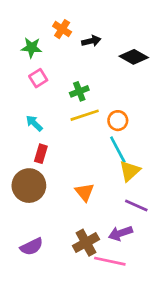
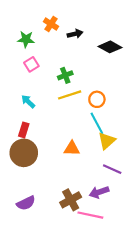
red rectangle: (41, 154) -> (24, 130), moved
orange triangle: (85, 192) -> (72, 148), moved, turned -49

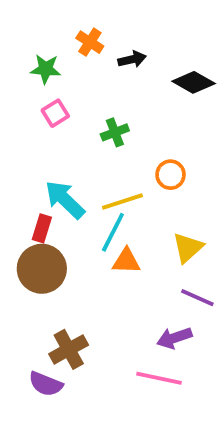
yellow line: (70, 95) -> (122, 202), moved
cyan arrow: (28, 102) -> (65, 200), moved, size x1.6
cyan line: (97, 123) -> (113, 232), moved, turned 55
brown cross: (71, 200) -> (69, 349), moved
purple semicircle: (26, 203) -> (46, 384), moved, turned 48

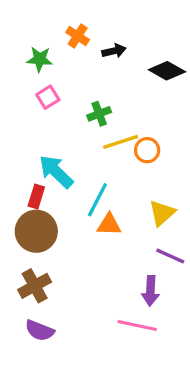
yellow line: (122, 202) -> (121, 142), moved
purple arrow: (174, 338) -> (150, 291), turned -68
brown cross: (69, 349) -> (35, 286), moved

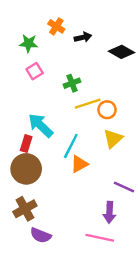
yellow triangle: (162, 213) -> (113, 139), moved
orange triangle: (109, 225) -> (79, 164), turned -30
purple semicircle: (40, 330) -> (41, 235), moved

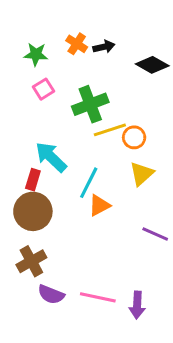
orange cross: (56, 26) -> (77, 44), moved
green cross: (72, 83) -> (90, 104), size x1.6
purple arrow: (109, 212) -> (137, 305), moved
pink line: (100, 238) -> (98, 297), moved

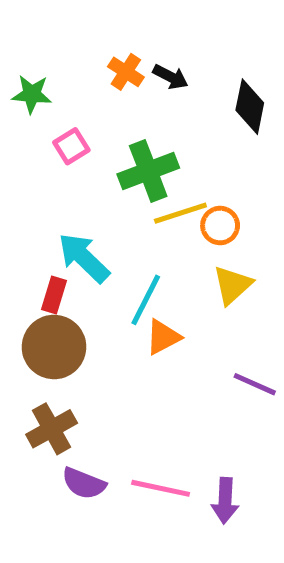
black arrow: (104, 47) -> (171, 77), turned 40
green star: (36, 54) -> (32, 94), moved
black diamond: (152, 65) -> (250, 107), turned 72

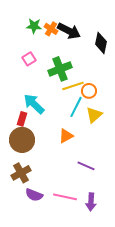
black arrow: (171, 77) -> (69, 31), size x1.6
green star: (32, 94) -> (34, 26), moved
cyan line: (146, 300) -> (76, 107), moved
purple line: (255, 384) -> (86, 166), moved

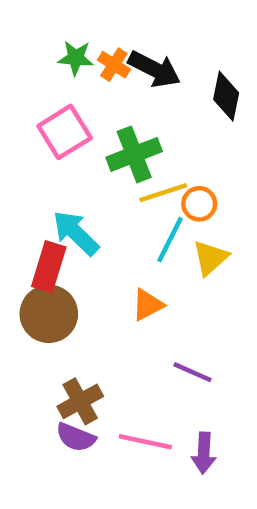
pink square: (29, 59) -> (65, 132), size x1.6
red rectangle: (22, 119) -> (49, 267), size x1.5
brown cross: (21, 173) -> (80, 401), moved

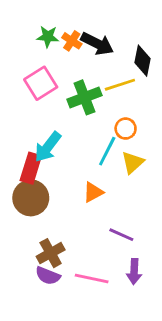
yellow line: (163, 193) -> (120, 85), moved
cyan arrow: (76, 233) -> (48, 147), turned -96
purple arrow: (204, 453) -> (134, 271), moved

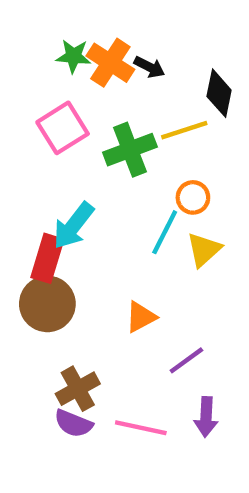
orange cross: (72, 41) -> (110, 63), size x1.5
black arrow: (97, 44) -> (149, 67), size x0.6
orange triangle: (93, 192) -> (141, 317), moved
purple line: (121, 235) -> (186, 360), turned -60

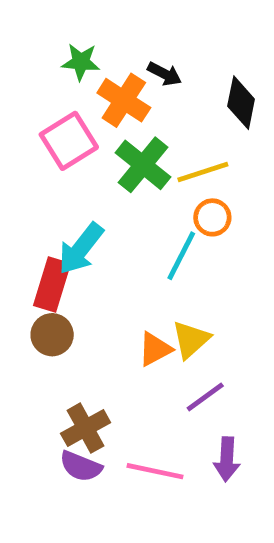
orange cross: (110, 63) -> (124, 100), moved
yellow line: (184, 130) -> (203, 172), moved
green cross: (130, 150) -> (143, 165), turned -30
yellow triangle: (204, 250) -> (191, 340), moved
brown circle: (47, 304) -> (52, 335), size x0.7

